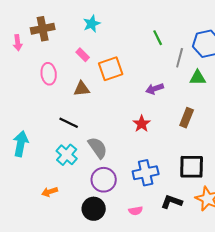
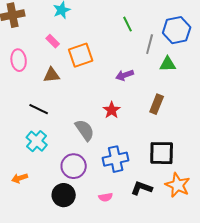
gray semicircle: (98, 148) -> (85, 130), moved

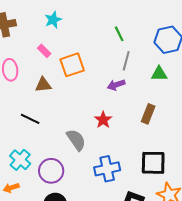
gray line: (150, 44) -> (126, 61), moved
cyan cross: (37, 141) -> (20, 160), moved
purple circle: (74, 166) -> (51, 171), moved

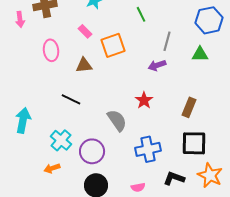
green line: (119, 34) -> (141, 14), moved
brown rectangle: (148, 114) -> (189, 107), moved

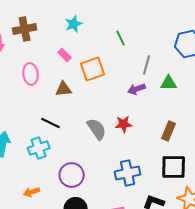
green triangle: (200, 54) -> (169, 83), moved
red star: (144, 100) -> (124, 124), turned 30
gray semicircle: (117, 120) -> (97, 129), moved
cyan cross: (61, 140) -> (39, 148), moved, turned 30

